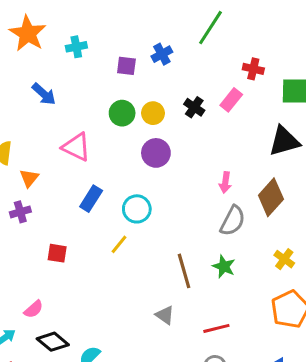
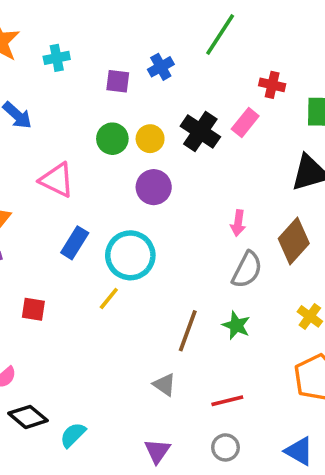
black cross: (194, 107) -> (200, 131), size x1.5
cyan circle: (137, 209) -> (130, 255), size x1.4
brown line: (184, 271) -> (188, 331), turned 36

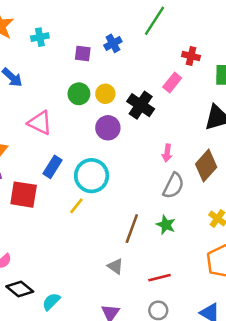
black cross: (200, 131) -> (141, 105), moved
red square: (33, 309) -> (24, 195), moved, size x1.6

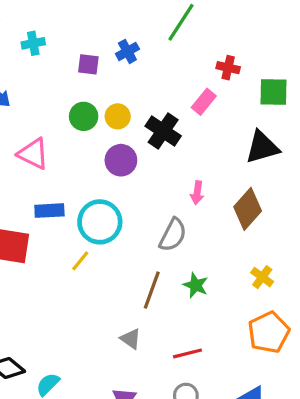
blue rectangle: (52, 167) -> (49, 211), turned 55
gray semicircle: (173, 186) -> (173, 235), moved

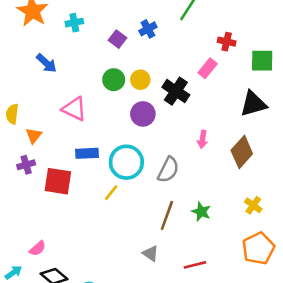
purple square: (88, 64) -> (117, 39), turned 30
gray semicircle: (173, 235) -> (168, 170), moved

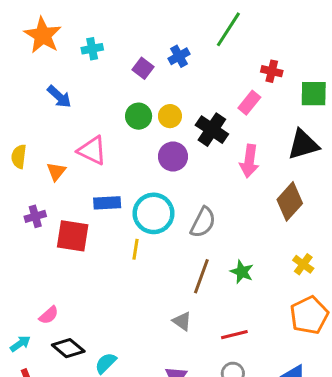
orange triangle: (34, 136) -> (56, 171), moved
pink arrow: (203, 139) -> (249, 161), moved, size x1.5
yellow line: (111, 193) -> (136, 249), turned -30

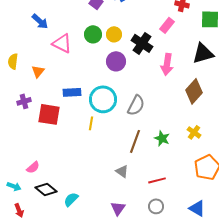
pink triangle: (92, 151) -> (62, 43), moved
yellow cross: (303, 264) -> (194, 132), moved
cyan arrow: (20, 344) -> (14, 186), turned 56

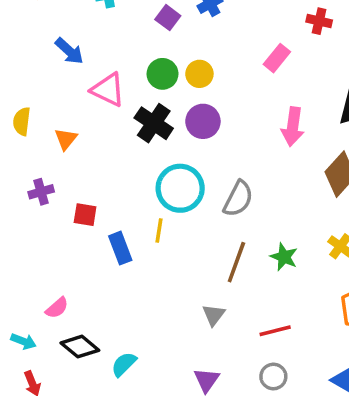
pink rectangle: (167, 25) -> (277, 58), moved
black cross: (142, 43) -> (154, 123), moved
blue rectangle: (72, 92) -> (120, 248), moved, turned 72
red square: (49, 114) -> (85, 215), size x0.6
gray triangle: (122, 171) -> (214, 315), turned 32

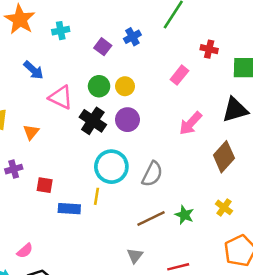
pink arrow: (293, 127) -> (191, 123), turned 35
blue rectangle: (120, 248) -> (69, 209), turned -65
brown line: (236, 262) -> (151, 219), turned 44

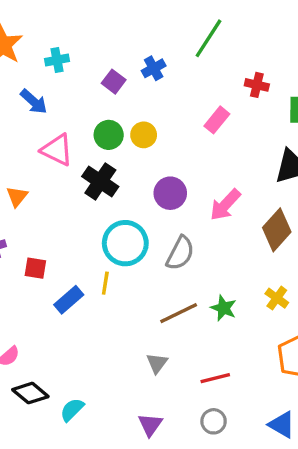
blue arrow: (33, 70) -> (34, 102), moved
purple circle: (127, 120) -> (170, 193), moved
pink arrow: (191, 123) -> (225, 205), moved
blue rectangle: (69, 209) -> (69, 300), turned -45

